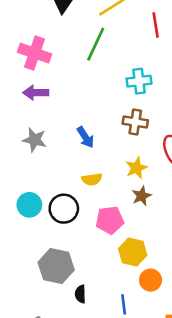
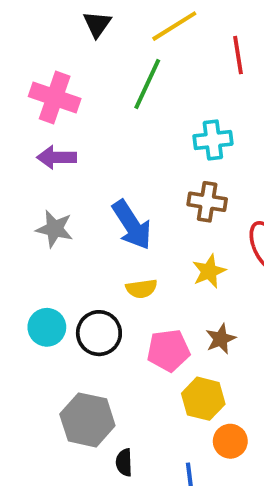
blue arrow: (85, 137) -> (132, 225), size x1.5
brown star: (142, 196) -> (221, 339), moved

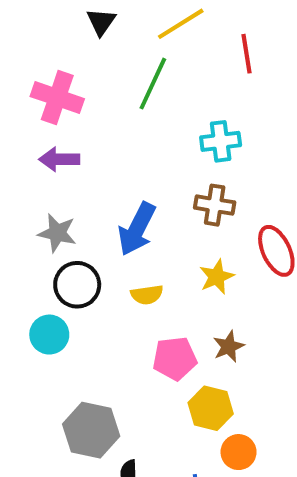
blue arrow: (132, 225) -> (137, 229), turned 60
black circle: (99, 333) -> (77, 285), moved

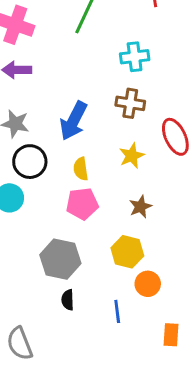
yellow semicircle: (147, 295) -> (81, 169), turned 90
pink pentagon: (175, 358) -> (82, 204), moved
gray hexagon: (91, 430) -> (60, 259), moved

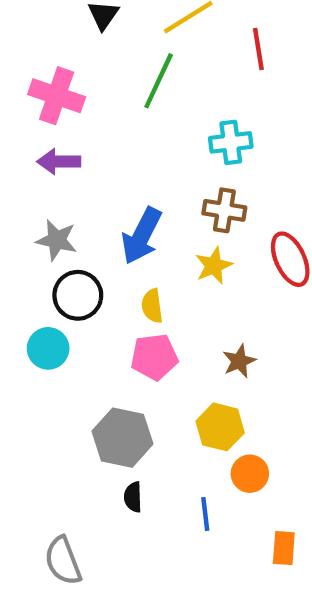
yellow star: (132, 156) -> (214, 266), moved

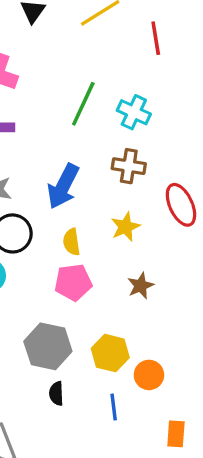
green line: (159, 81) -> (83, 104), moved
cyan cross: (231, 142) -> (134, 112), turned 32
yellow star: (214, 266) -> (125, 227), moved
yellow hexagon: (220, 427) -> (110, 353), moved

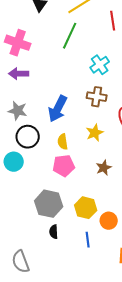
green line: (83, 104) -> (70, 36), moved
cyan cross: (134, 112) -> (100, 65), turned 30

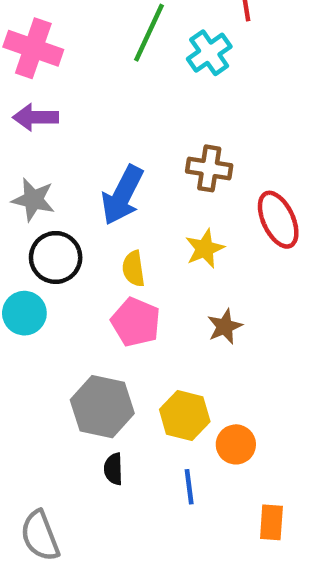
cyan cross: (100, 65) -> (209, 53), moved
pink pentagon: (64, 166) -> (136, 322), turned 30

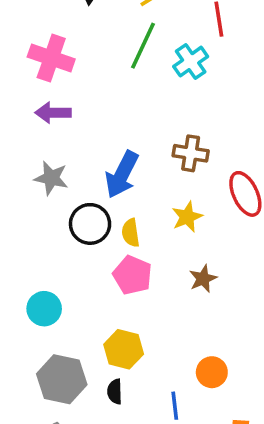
black circle: (56, 257) -> (90, 224), moved
cyan circle: (24, 313) -> (44, 309), moved
gray hexagon: (102, 407) -> (62, 379), moved
yellow hexagon: (185, 416) -> (124, 349), moved

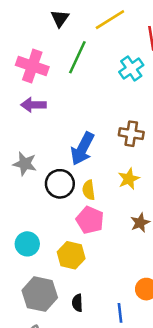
green line: (143, 46) -> (77, 57), moved
gray star: (51, 178) -> (25, 164), moved
yellow hexagon: (124, 349) -> (71, 255), moved

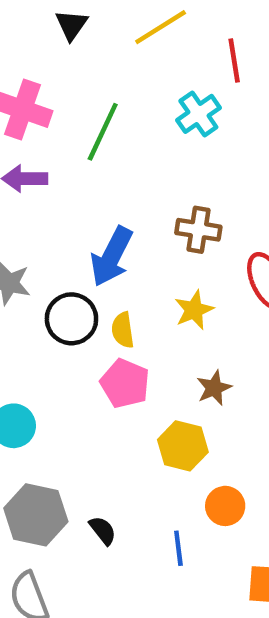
green line: (77, 57) -> (103, 132), moved
yellow hexagon: (71, 255) -> (183, 446), moved
black semicircle: (77, 303) -> (103, 530), turned 144

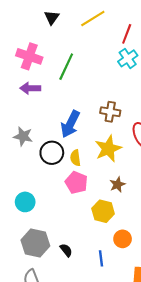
red line: (234, 60) -> (127, 34), turned 30
cyan cross: (198, 114) -> (128, 58), moved
yellow star: (194, 310) -> (108, 149), size x1.5

